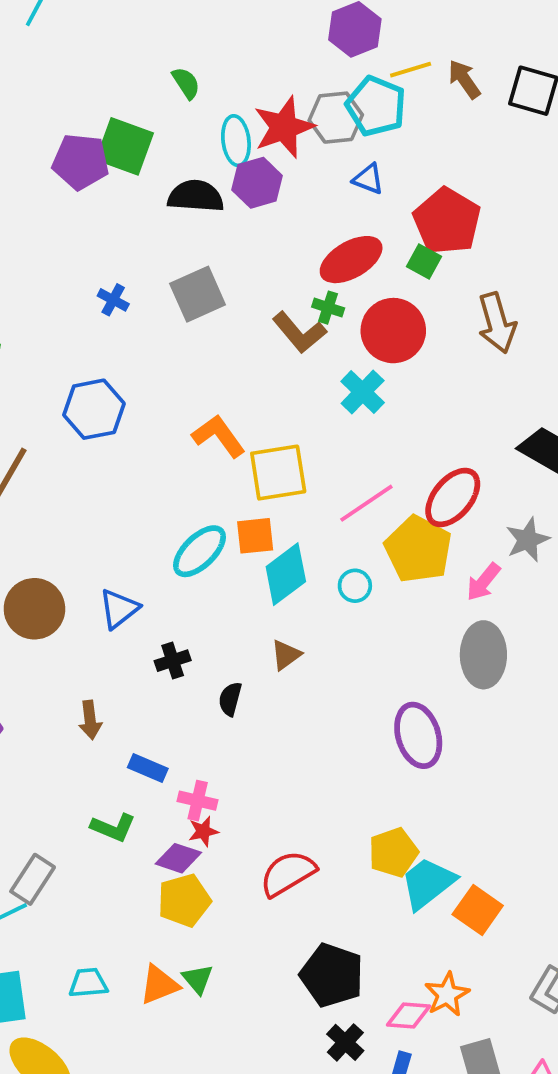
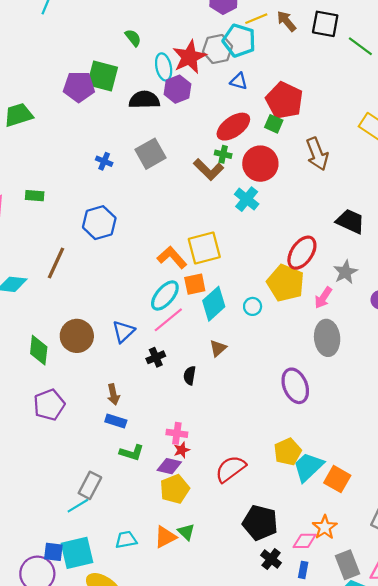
orange L-shape: (219, 436) -> (172, 257), moved
pink line: (366, 503) -> (168, 320), moved
blue rectangle: (148, 768) -> (116, 421), moved

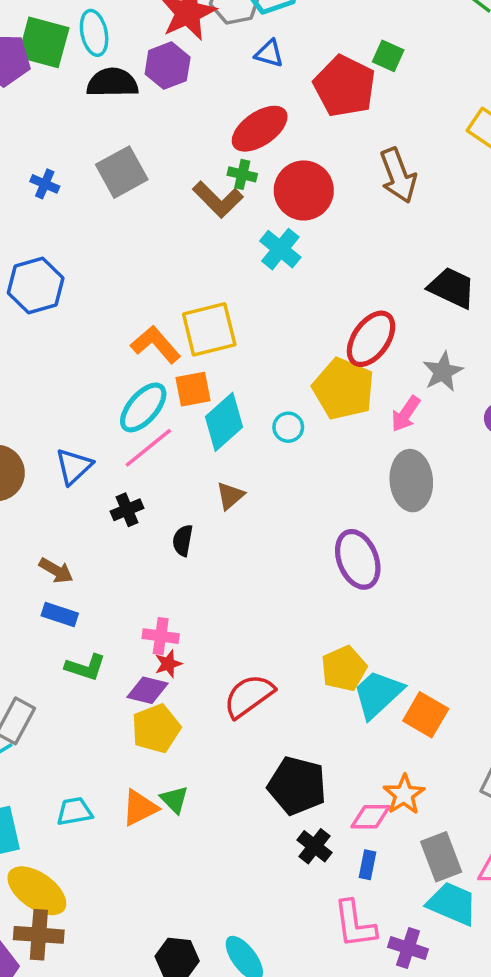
cyan ellipse: (164, 67) -> (94, 33), moved
green square: (274, 124) -> (388, 56), moved
brown arrow: (113, 394) -> (56, 571), turned -48

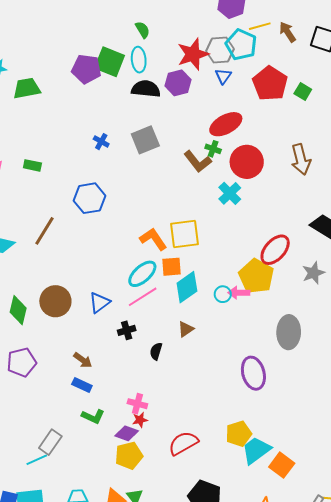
blue triangle: (269, 54) -> (223, 76), moved, turned 42
red pentagon: (345, 86) -> (270, 84), moved
pink arrow: (406, 414) -> (239, 293), moved, turned 50

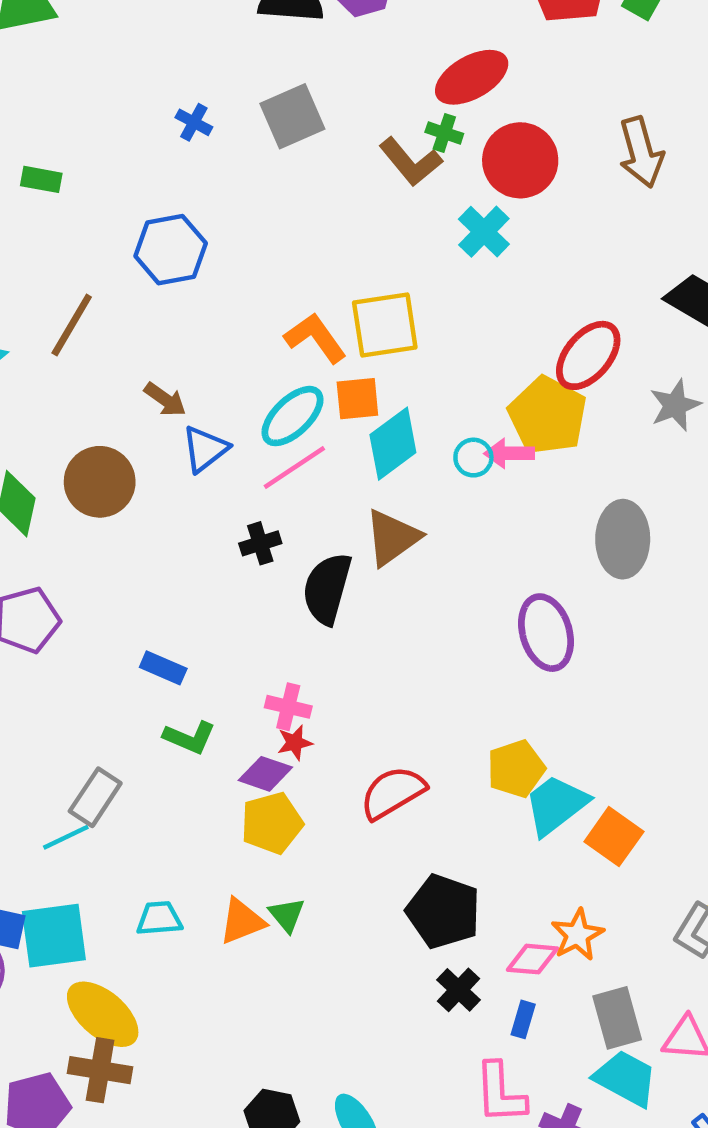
blue triangle: (99, 303) -> (205, 449), moved
brown triangle: (186, 329) -> (392, 538), size x1.6
black semicircle: (156, 351) -> (327, 589), size x1.8
brown arrow: (83, 360) -> (165, 399), moved

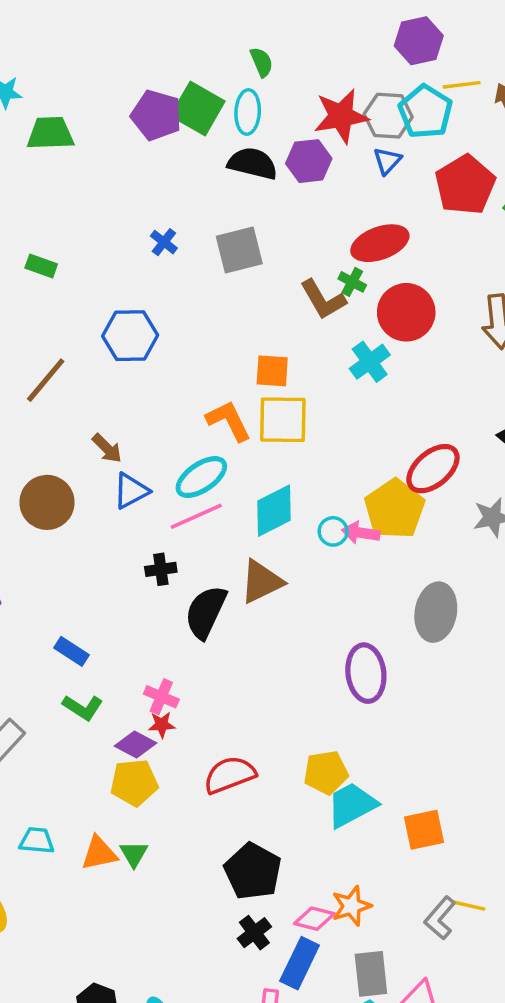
orange square: (357, 399) -> (272, 371), moved
orange square: (614, 837) -> (424, 830), moved, turned 33
blue rectangle: (523, 1019) -> (300, 963), size x1.8

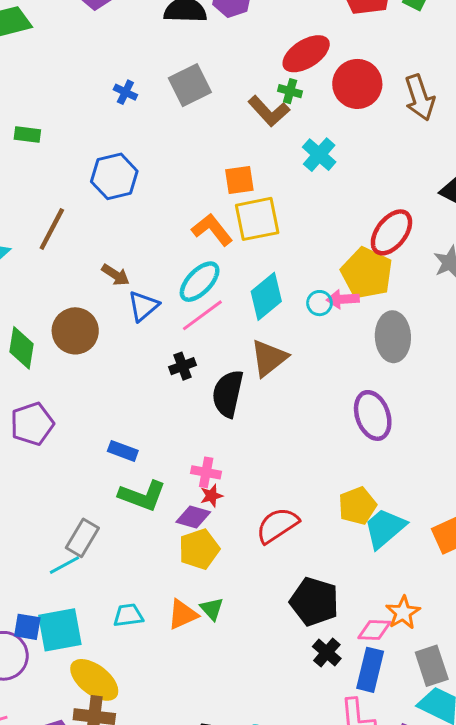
red circle: (406, 312) -> (357, 84), moved
gray ellipse: (436, 612) -> (393, 337), moved
green L-shape: (83, 707) -> (142, 496), size x1.4

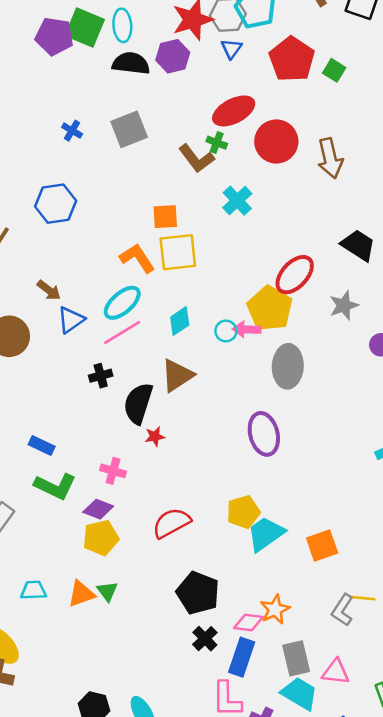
cyan diamond: (266, 296) -> (180, 321), size x0.7
red star: (211, 496) -> (155, 437), moved

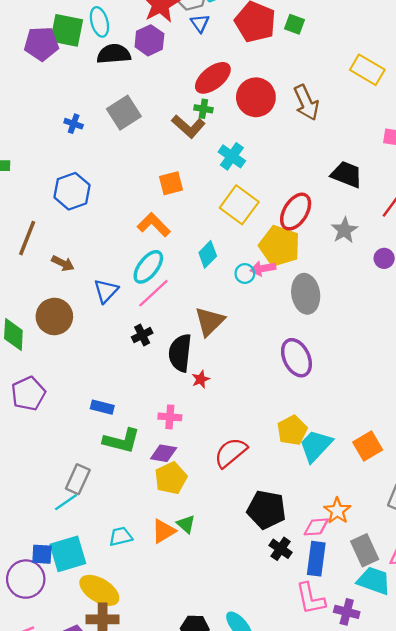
yellow square: (178, 252) -> (239, 205), moved, turned -36
brown arrow: (49, 290) -> (63, 263), moved
cyan diamond: (180, 321) -> (208, 254), moved

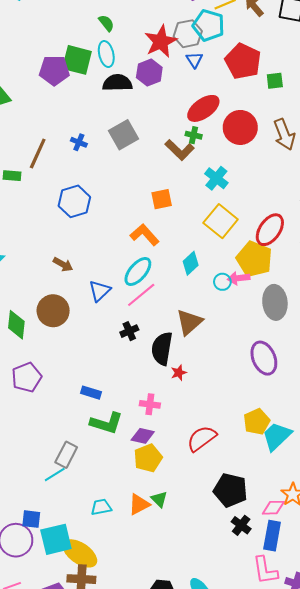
green square: (294, 24) -> (275, 81), moved, turned -30
brown line: (27, 238) -> (38, 154), moved
cyan square: (68, 554) -> (56, 539), moved

